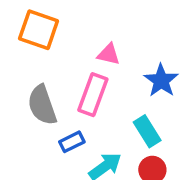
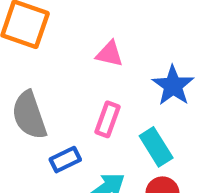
pink rectangle: (93, 95) -> (107, 119), moved, size x0.7

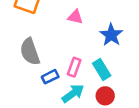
pink rectangle: (107, 119) -> (74, 67), moved

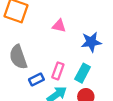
blue star: (111, 35) -> (91, 42), turned 30
cyan rectangle: (102, 70) -> (83, 73), turned 60

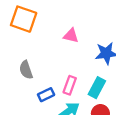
gray semicircle: (18, 57) -> (26, 70), size x0.7

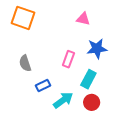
pink triangle: (71, 36) -> (83, 19), moved
pink rectangle: (70, 85) -> (68, 59), moved

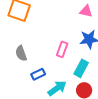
pink triangle: (83, 19) -> (86, 11), moved

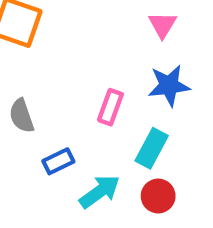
pink triangle: (86, 11) -> (162, 25), turned 48

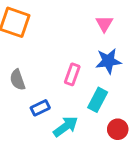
red circle: (158, 196) -> (118, 129), moved

